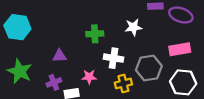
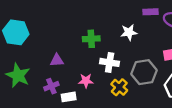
yellow cross: (123, 83) -> (119, 87), turned -35

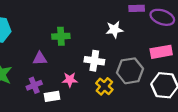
green cross: (91, 39) -> (61, 36), moved

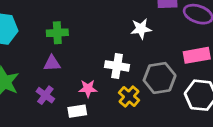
green cross: (61, 36) -> (57, 33), moved
purple cross: (34, 85) -> (45, 95), turned -32
white rectangle: (52, 96) -> (77, 111), moved

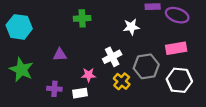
green cross: (57, 33) -> (82, 18), moved
white cross: (117, 66) -> (112, 57), turned -36
purple cross: (45, 95) -> (54, 89), moved, turned -32

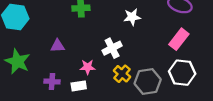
pink rectangle: (176, 48) -> (179, 39), turned -42
gray hexagon: (146, 66) -> (148, 81), moved

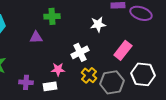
pink rectangle: (179, 39) -> (123, 50), moved
purple triangle: (58, 46) -> (36, 37), moved

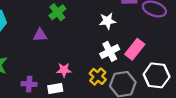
green cross: (52, 16) -> (57, 12), turned -35
white cross: (80, 52) -> (110, 51), moved

